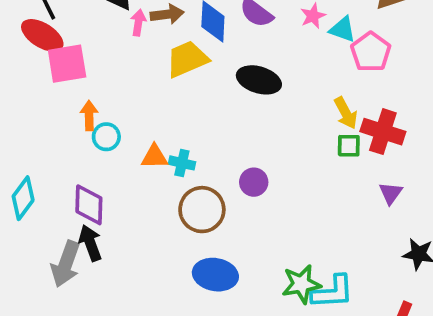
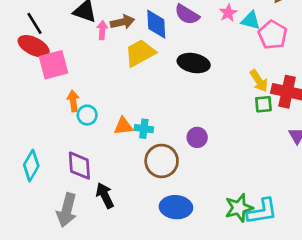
black arrow: (90, 243) -> (105, 195), moved

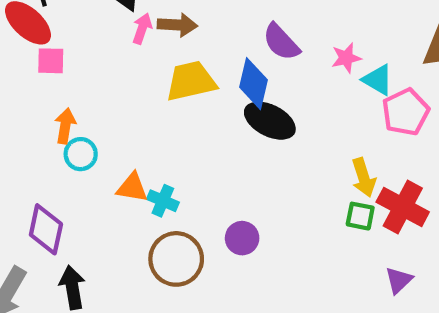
blue diamond: (156, 24) -> (253, 84), moved
pink square: (54, 65) -> (51, 61), size x0.6

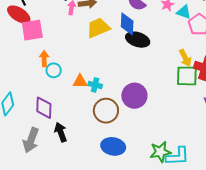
pink square: (51, 61) -> (32, 30), size x1.6
green square: (360, 216) -> (187, 76), size x1.6
purple circle: (242, 238) -> (134, 96), size x1.6

